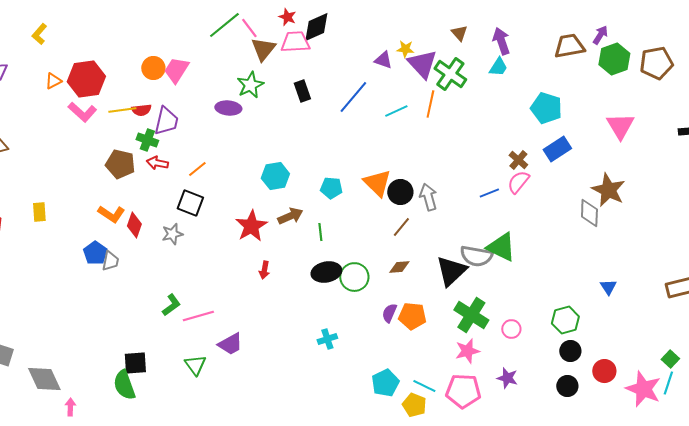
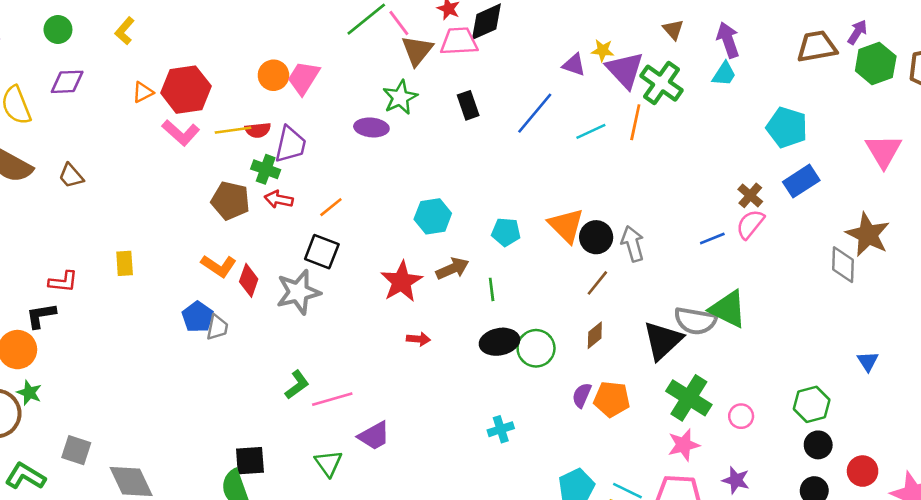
gray star: (172, 234) -> (298, 292), size x1.6
brown diamond: (399, 267) -> (595, 335), turned -35
red arrow: (264, 270) -> (418, 339), turned -96

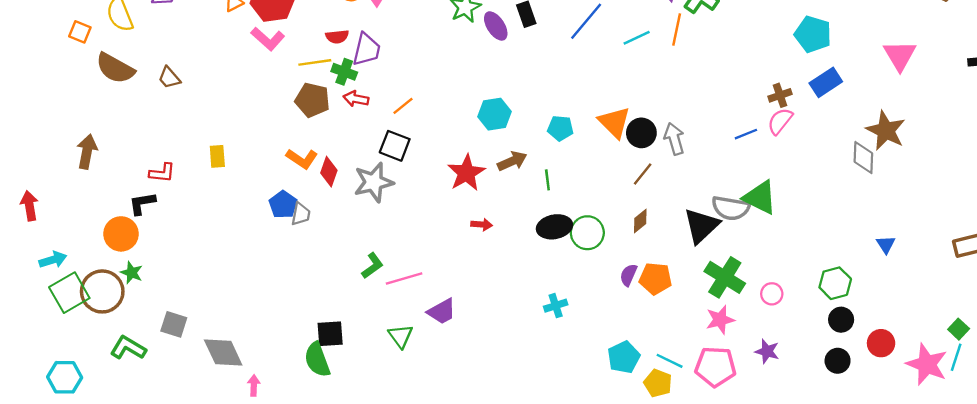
purple ellipse: (371, 127) -> (496, 26), moved, turned 52
yellow line: (233, 130) -> (315, 62), moved
brown cross: (750, 195) -> (780, 95), turned 30

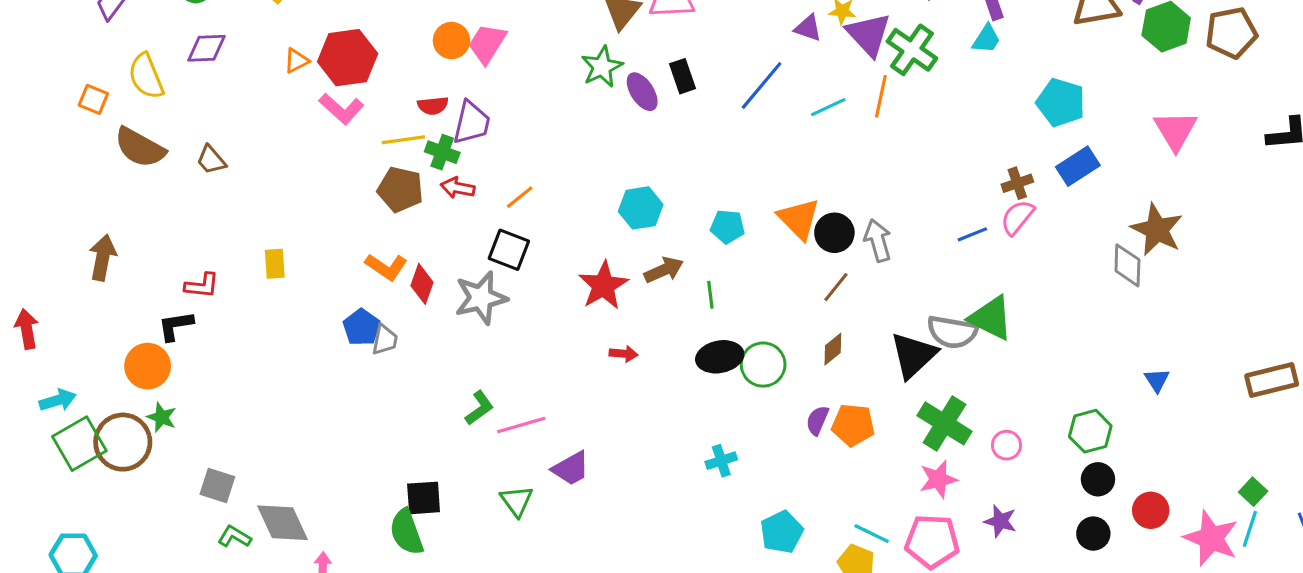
green L-shape: (128, 348) -> (234, 537), moved, size x0.7
cyan pentagon: (624, 357) -> (782, 532), moved

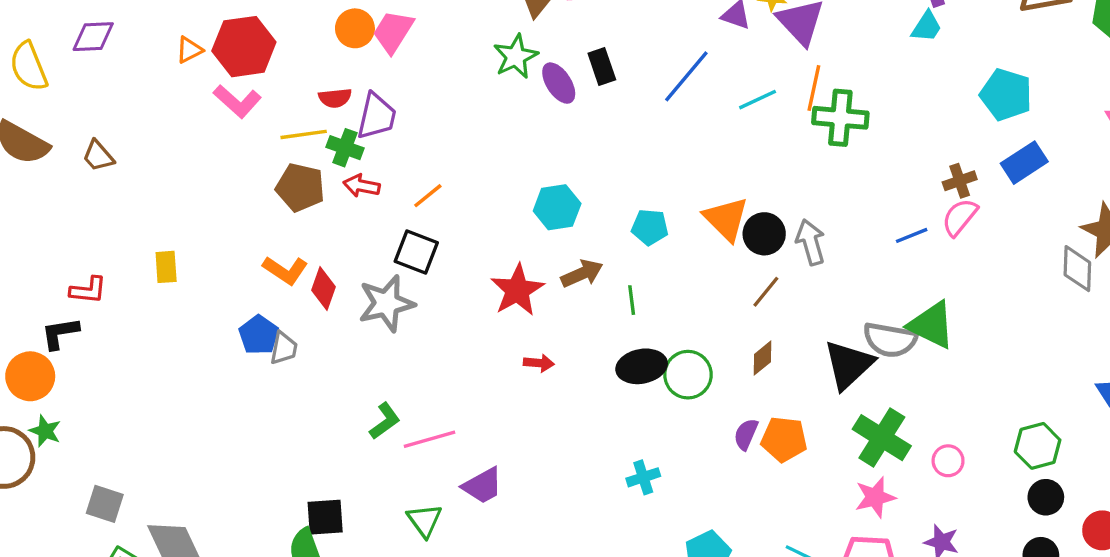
green cross: (912, 50) -> (840, 118), moved, turned -30

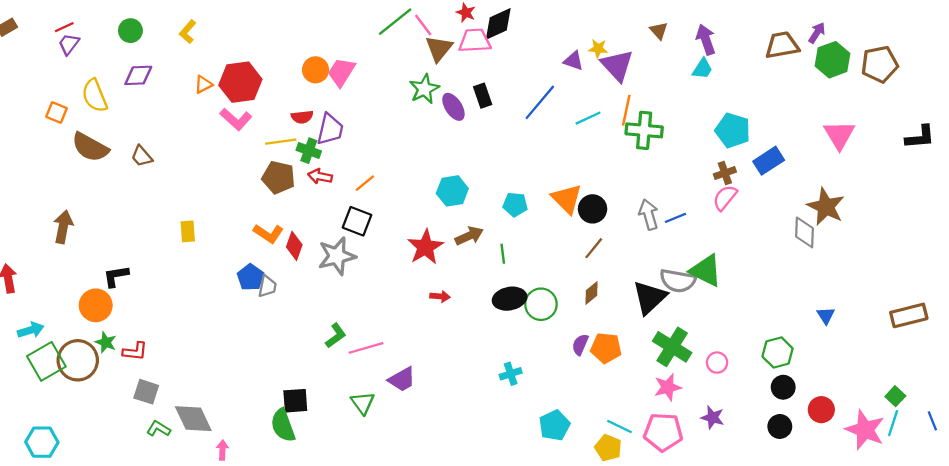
cyan pentagon: (1006, 95) -> (733, 130), moved
blue line: (912, 235) -> (676, 218), moved
gray arrow: (811, 242) -> (649, 215), moved
red L-shape: (88, 290) -> (135, 351), moved

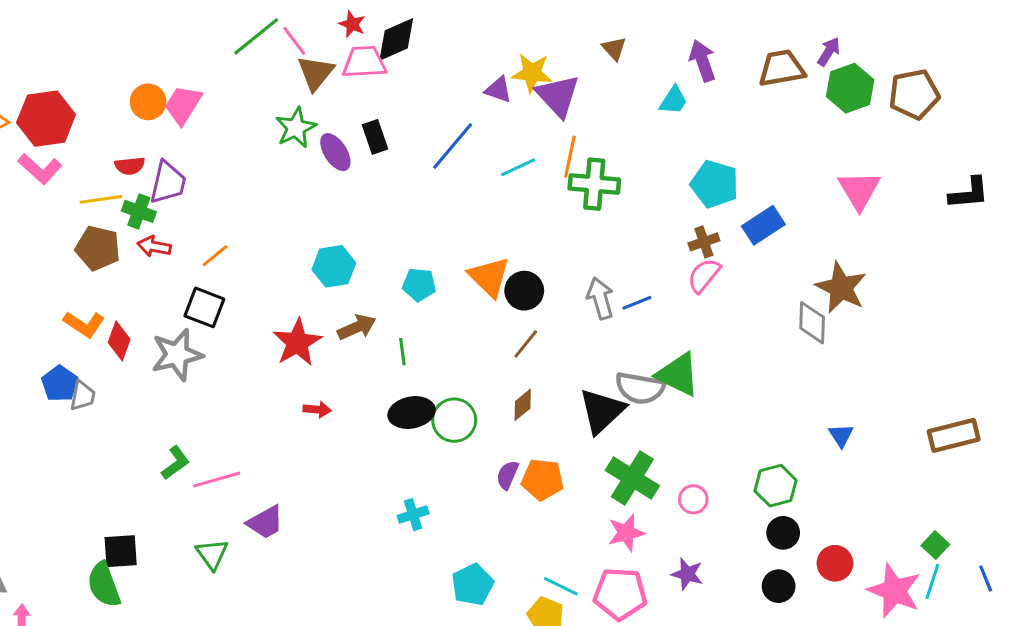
purple arrow: (706, 40) -> (702, 61), moved
yellow star: (598, 49) -> (532, 73), size x1.5

